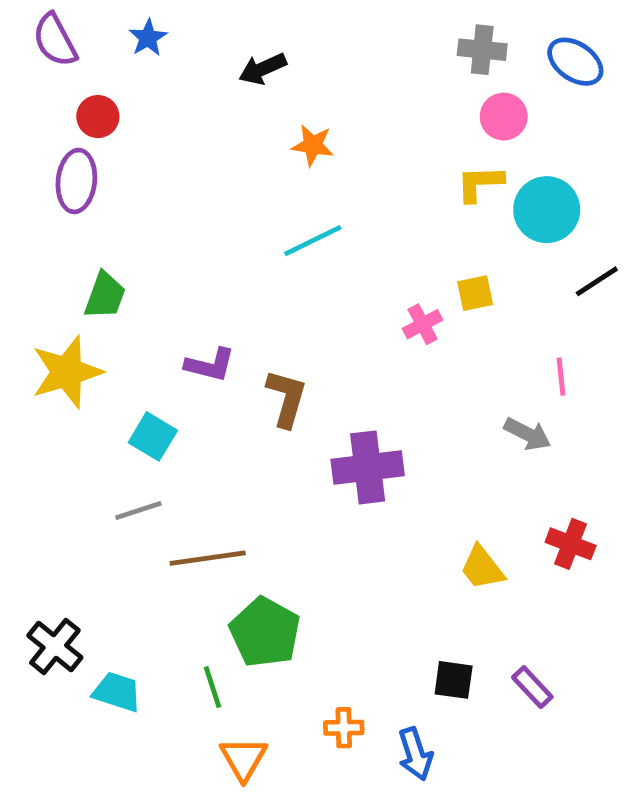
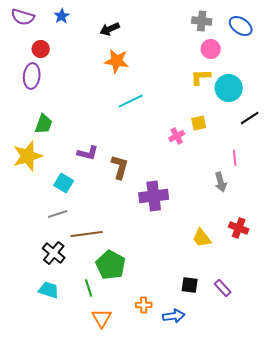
purple semicircle: (55, 40) -> (23, 17), turned -45
orange star: (313, 145) -> (117, 61), moved, size x1.4
gray arrow: (528, 434) -> (221, 182), turned 48
black cross: (55, 646) -> (54, 253), moved
blue arrow: (415, 754) -> (174, 316), turned -80

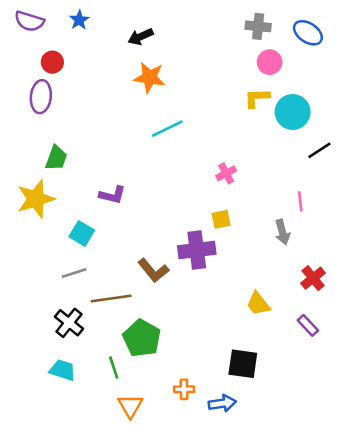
yellow square: (199, 123) -> (221, 219), moved
brown L-shape: (120, 167) -> (153, 270), moved, turned 125
red cross: (239, 228) -> (313, 278), moved, turned 30
black square: (190, 285) -> (243, 364), size x1.4
purple rectangle: (223, 288) -> (308, 325), moved

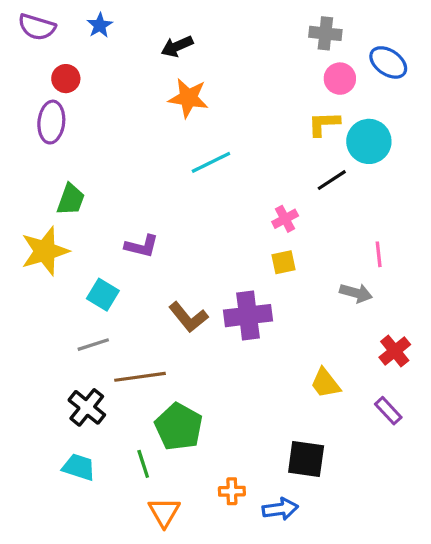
blue ellipse: (308, 33) -> (388, 62), moved
black line: (319, 150) -> (332, 180), moved
yellow square: (221, 219) -> (283, 262), moved
gray arrow: (282, 232) -> (356, 293), turned -60
brown L-shape: (153, 270) -> (188, 317), moved

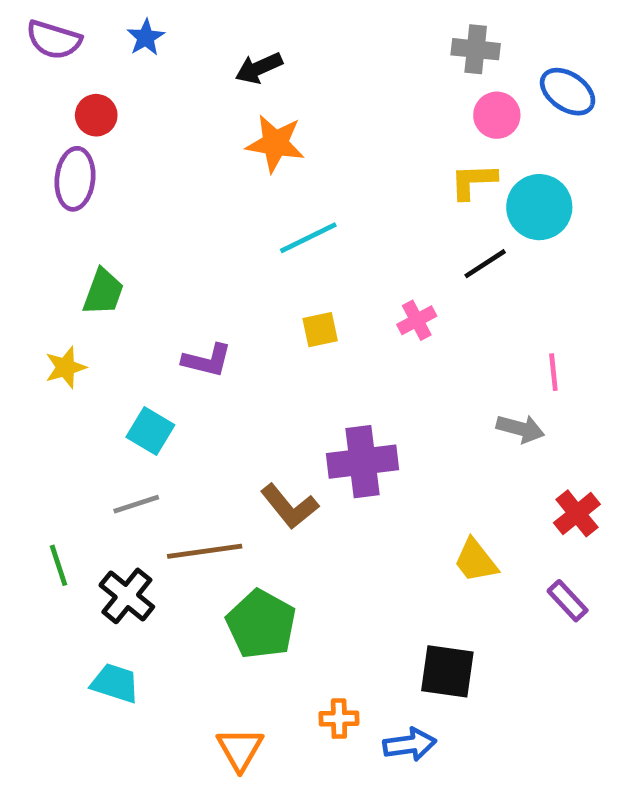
yellow star: (45, 251) -> (66, 367), size x0.6
yellow square: (283, 262) -> (320, 330), moved
brown L-shape: (188, 317) -> (289, 506), moved
green line: (143, 464) -> (58, 565), moved

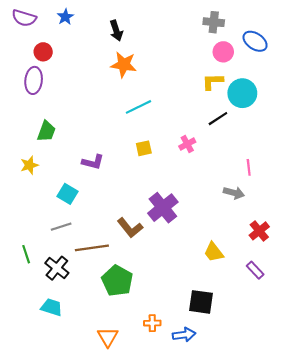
black arrow: (259, 68) -> (116, 31), turned -84
purple cross: (363, 462) -> (163, 208), turned -32

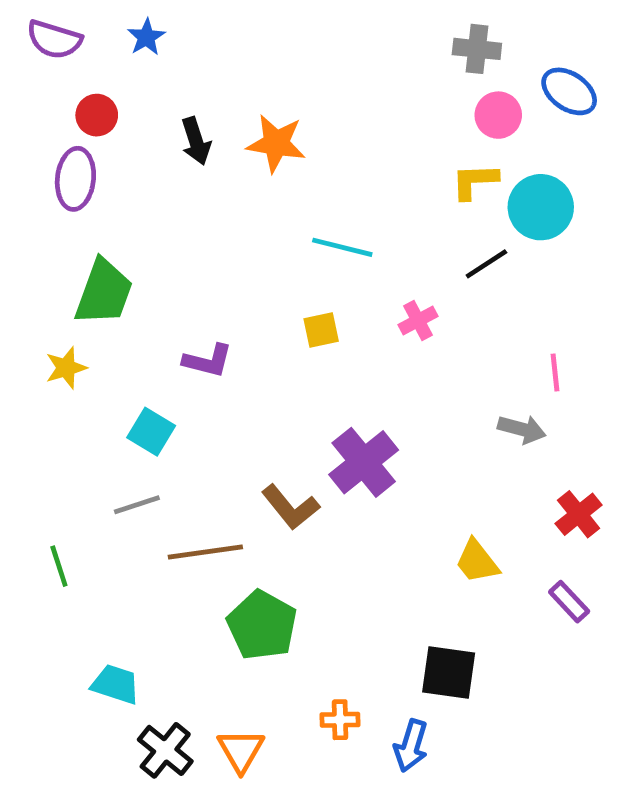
black arrow: (116, 31) -> (196, 141), moved
cyan line: (138, 107) -> (342, 247), moved, turned 40
green trapezoid: (46, 131) -> (104, 292), size x1.4
black cross: (57, 268) -> (165, 750), moved
blue arrow: (184, 335) -> (411, 746), turned 115

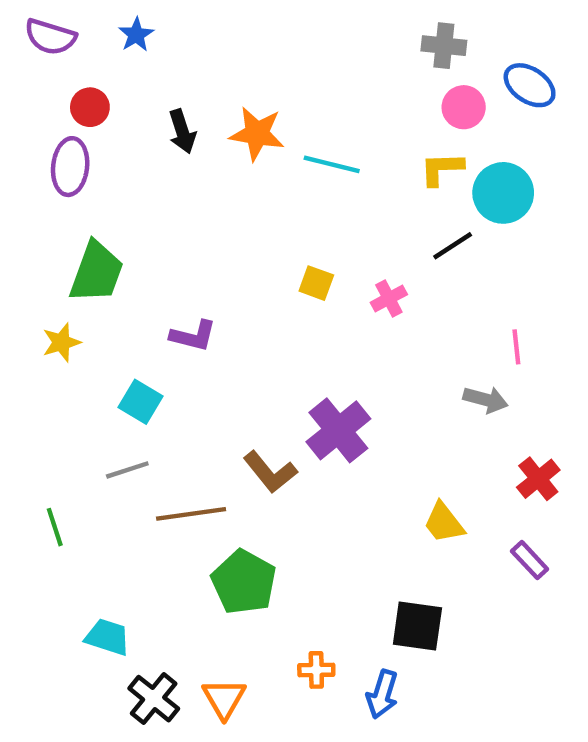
cyan line: (342, 247) -> (332, 164), moved
yellow square: (321, 330) -> (316, 283), moved, turned 32

